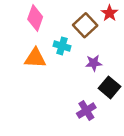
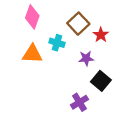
red star: (109, 13) -> (101, 35), moved

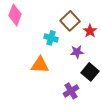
pink diamond: (32, 17) -> (15, 15), moved
orange triangle: (32, 54) -> (40, 65), moved

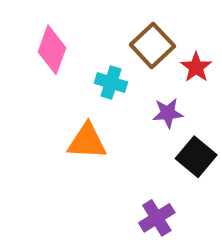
pink diamond: (15, 15) -> (52, 50), moved
purple cross: (71, 91) -> (157, 218), moved

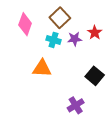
brown square: (152, 45) -> (60, 18), moved
purple star: (168, 113) -> (75, 39), moved

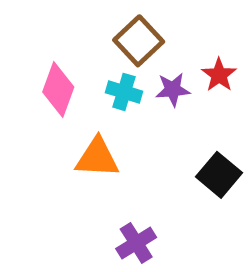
pink diamond: (25, 24) -> (58, 90), moved
purple cross: (76, 105) -> (136, 243), moved

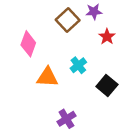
purple star: (173, 90) -> (94, 12), moved
cyan cross: (124, 92) -> (78, 65), moved, turned 35

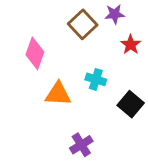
cyan cross: (78, 65) -> (96, 79), turned -35

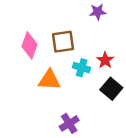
brown square: (83, 24) -> (63, 42), moved, turned 35
red star: (131, 45) -> (105, 60), moved

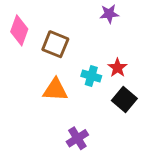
brown square: (63, 42) -> (55, 44), moved, turned 30
pink diamond: (30, 45) -> (19, 30), moved

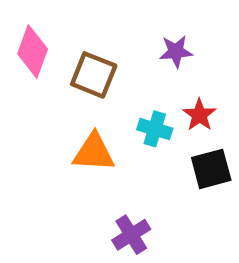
purple star: (109, 14) -> (176, 51), moved
black square: (124, 100) -> (211, 169), turned 35

